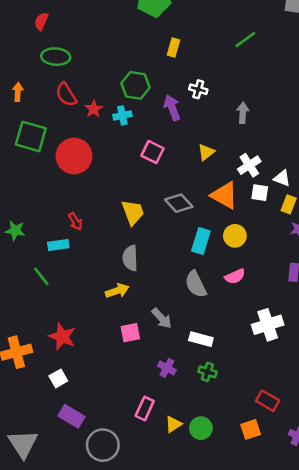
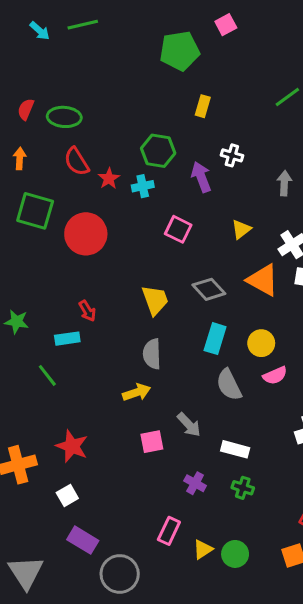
red semicircle: (41, 21) -> (26, 109), moved
yellow circle: (235, 236) -> (261, 343), moved
cyan rectangle: (201, 241) -> (215, 339), moved

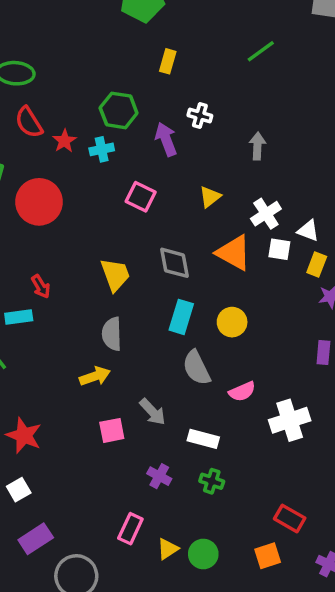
gray diamond: (209, 289) -> (174, 263), turned 32
pink semicircle: (275, 375) -> (242, 391), moved
purple rectangle: (83, 540) -> (36, 539), turned -64

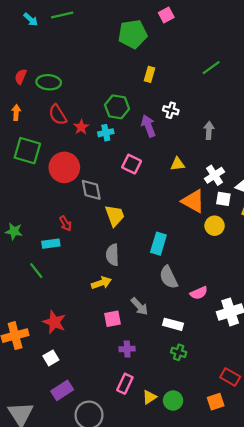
yellow triangle: (210, 197) -> (178, 164), turned 32
gray diamond: (174, 263) -> (91, 190), moved
yellow circle: (232, 322) -> (215, 226), moved
purple cross: (159, 476) -> (127, 349), moved, turned -32

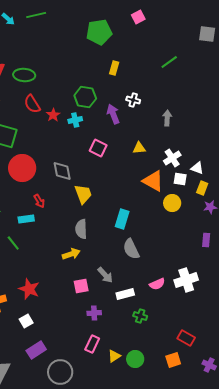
pink square: (166, 15) -> (138, 17), moved
red circle: (64, 167) -> (22, 168), moved
pink semicircle: (199, 293) -> (157, 284), moved
white rectangle: (173, 324) -> (125, 294), moved, turned -30

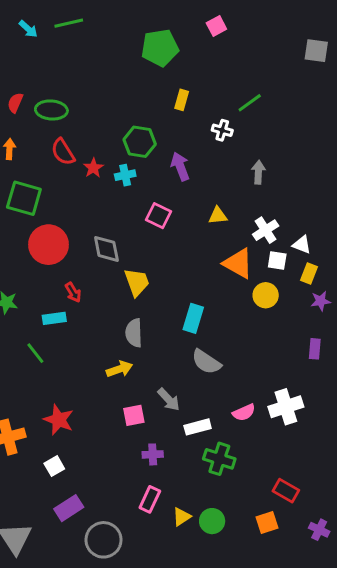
green line: (169, 62) -> (250, 103), moved
white cross: (133, 100) -> (222, 130), moved
gray semicircle: (131, 249) -> (206, 362), turned -30
green cross: (140, 316) -> (219, 459), size x1.5

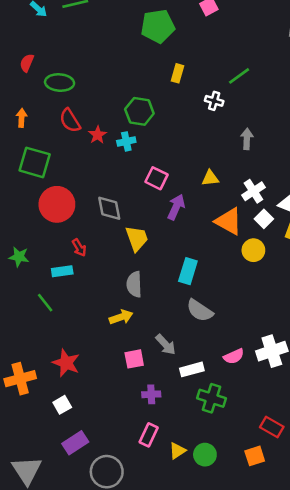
red semicircle: (15, 103) -> (27, 63), moved
purple arrow: (180, 166) -> (176, 207), moved, turned 45
white square: (277, 261) -> (264, 219), turned 36

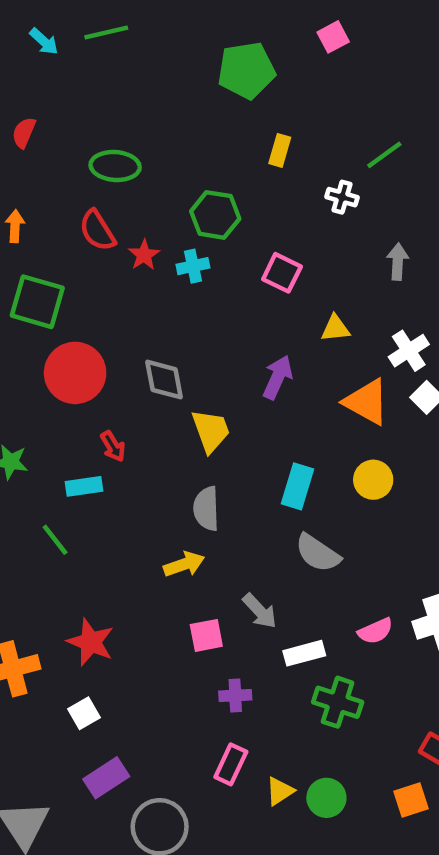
green ellipse: (60, 83) -> (115, 166), moved
pink square: (156, 178) -> (282, 273), moved
yellow circle: (253, 250) -> (373, 480), moved

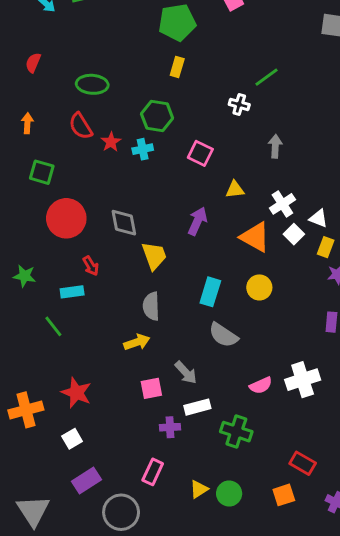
yellow rectangle: (280, 150) -> (177, 67), moved
green square: (37, 302) -> (42, 172), size x0.7
white rectangle: (304, 653) -> (197, 407), moved
pink rectangle: (231, 764) -> (153, 472), moved

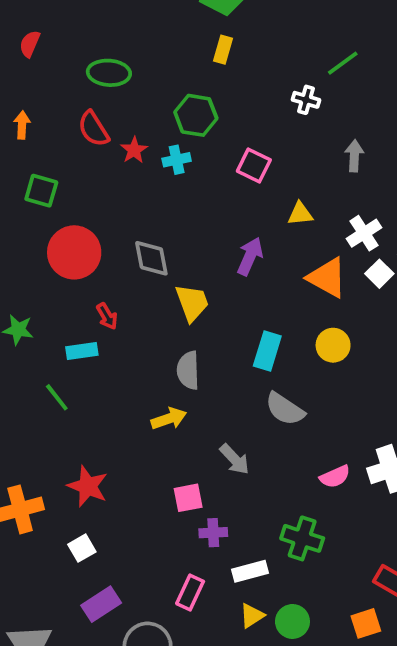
pink square: (151, 388) -> (188, 498), moved
white rectangle: (197, 407) -> (250, 571), moved

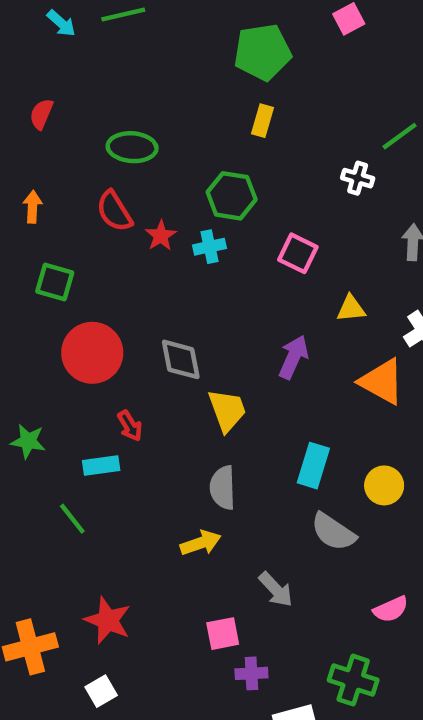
yellow circle: (333, 345) -> (384, 485), moved

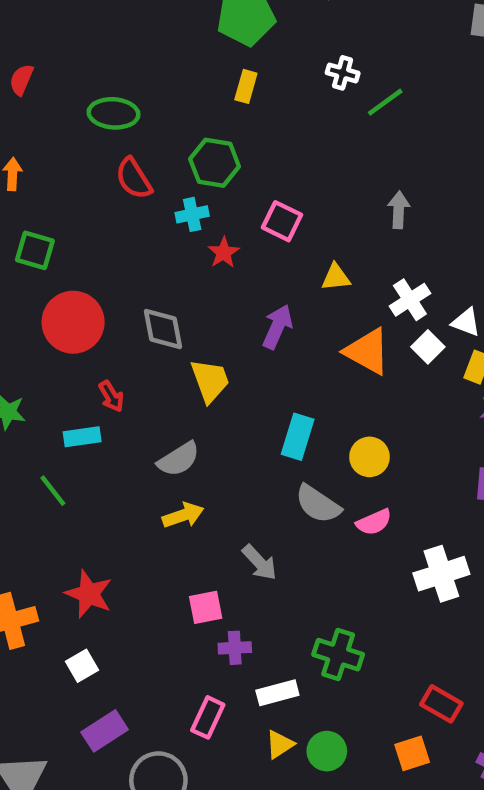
white cross: (358, 178) -> (343, 73), moved
red semicircle: (114, 211) -> (134, 178), moved
red star: (161, 236) -> (224, 253), moved
gray semicircle: (223, 488) -> (179, 459), moved, turned -120
pink semicircle: (391, 609) -> (374, 522), moved

